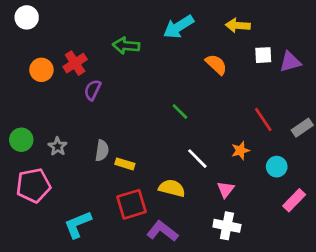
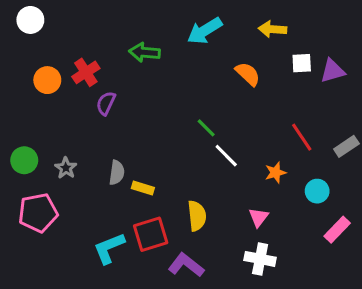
white line: (197, 159) -> (226, 156), moved
yellow semicircle: (172, 188) -> (197, 216), turned 70
cyan L-shape: (78, 224) -> (109, 248), moved

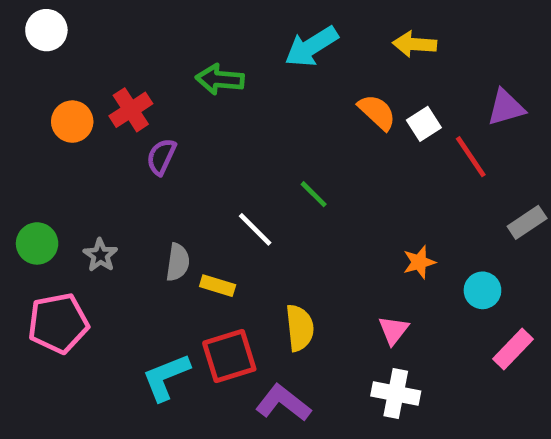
white square: (302, 63) -> (424, 124), moved, turned -30
red line: (302, 137) -> (471, 157), moved
white line: (226, 156) -> (255, 229), moved

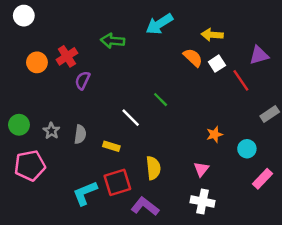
yellow arrow: (415, 44) -> (212, 35), moved
gray semicircle: (178, 262) -> (80, 134), moved

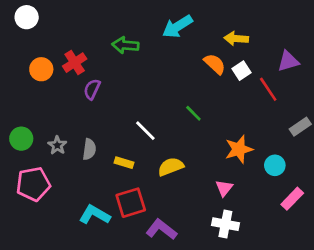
green line: (161, 100) -> (193, 113), moved
orange star: (215, 134) -> (239, 149), size x1.5
yellow semicircle: (153, 168) -> (171, 167), moved, turned -105
cyan L-shape: (85, 193) -> (95, 215), turned 52

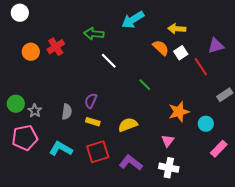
purple semicircle: (92, 89) -> (91, 101), moved
white line: (145, 131) -> (109, 61), moved
gray star: (57, 145) -> (35, 111), moved
cyan L-shape: (95, 215) -> (61, 149), moved
purple L-shape: (161, 229) -> (131, 163), moved

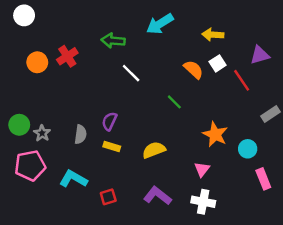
orange semicircle: (161, 48) -> (194, 69), moved
orange star: (179, 112) -> (215, 134), turned -30
pink rectangle: (219, 149) -> (263, 179), turned -66
red square: (98, 152) -> (108, 197), moved, size x0.6

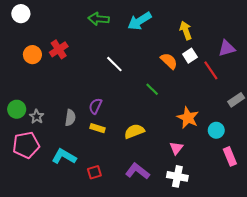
yellow arrow: (213, 35) -> (186, 30), turned 66
green arrow: (113, 41) -> (99, 19), moved

